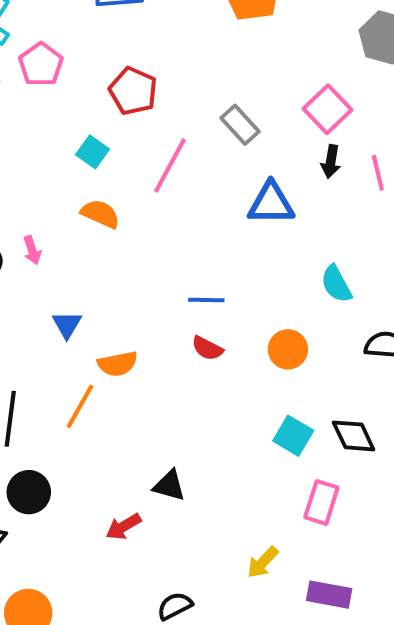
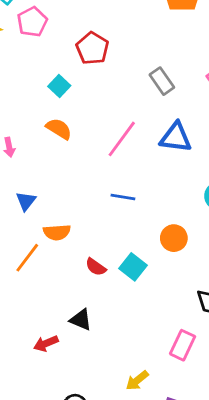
pink line: (170, 165) -> (122, 139), moved
red semicircle: (207, 348) -> (96, 267), moved
cyan square: (293, 436) -> (133, 267), moved

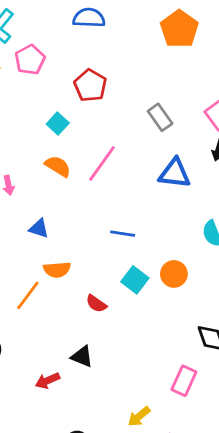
pink line: (122, 139) -> (102, 163), moved
blue triangle: (26, 201) -> (39, 228), moved, turned -50
cyan square: (133, 267) -> (135, 280), moved

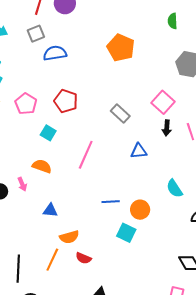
pink pentagon: (30, 60) -> (26, 104), moved
orange semicircle: (58, 166) -> (42, 166), moved
blue triangle: (175, 173) -> (139, 151), size x0.7
orange circle: (174, 274) -> (140, 210), moved
red semicircle: (96, 304) -> (83, 258), moved

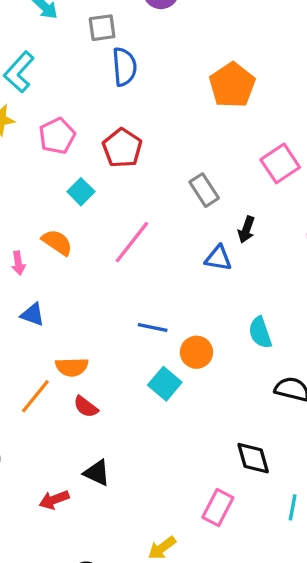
blue semicircle: (55, 53) -> (124, 67), turned 80
pink square: (163, 102) -> (280, 163), moved
black arrow: (167, 128) -> (246, 230), moved
blue triangle: (50, 210) -> (33, 314), moved

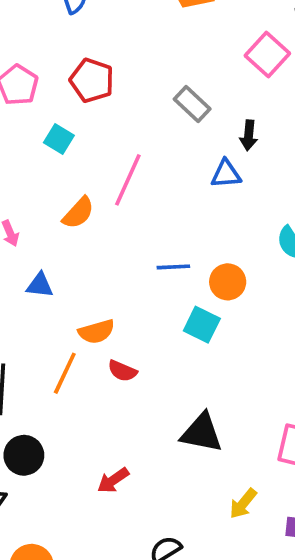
orange semicircle: (57, 242) -> (78, 213), moved, turned 112
black triangle: (97, 473) -> (202, 433), moved, size x1.4

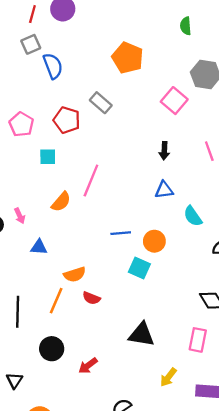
gray rectangle: (192, 104) -> (101, 103), moved
cyan square: (59, 139) -> (48, 157), turned -30
blue triangle: (226, 174) -> (164, 190), moved
black circle: (24, 455) -> (52, 349), moved

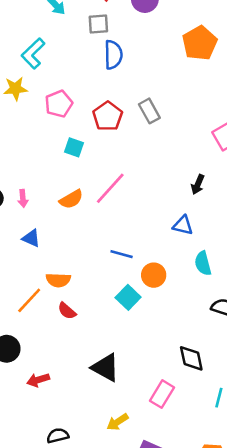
orange pentagon: (128, 58) -> (200, 43), moved

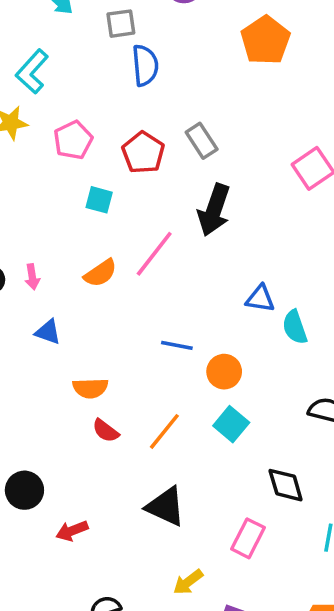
black arrow: (198, 185) -> (214, 210), moved, size x1.8
cyan semicircle: (203, 263) -> (295, 327), moved
cyan square: (128, 297) -> (231, 424), moved
orange line: (29, 300) -> (164, 431), moved

